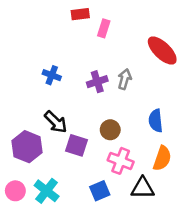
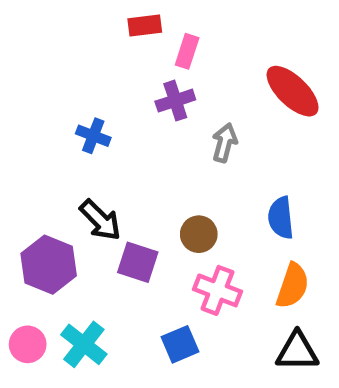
purple cross: (97, 82) -> (175, 101), moved
black triangle: (143, 188) -> (297, 351), moved

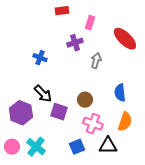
pink rectangle: (187, 51) -> (90, 23), moved
black triangle: (297, 351) -> (108, 146), moved

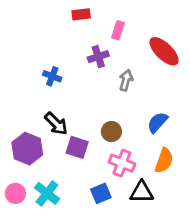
blue semicircle: (120, 93) -> (157, 122), turned 48

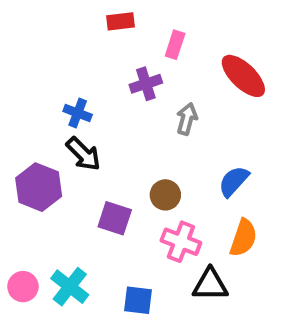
black arrow: (56, 124) -> (83, 154), moved
purple hexagon: (27, 149) -> (39, 187), moved
blue square: (101, 193) -> (138, 300), moved, turned 30

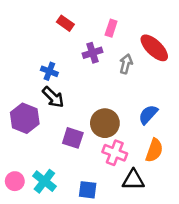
red rectangle: (120, 21) -> (65, 23), moved, turned 42
gray arrow: (187, 119) -> (126, 64), moved
brown circle: (165, 195) -> (105, 123), size x1.5

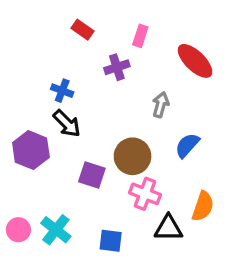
gray arrow: (126, 64) -> (161, 105), moved
orange semicircle: (154, 150) -> (203, 206), moved

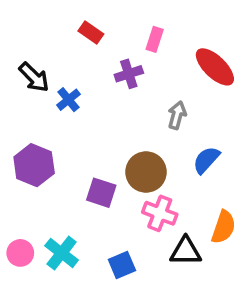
blue cross: (62, 91) -> (68, 100), turned 30
black arrow: (67, 123) -> (34, 77), moved
blue square: (111, 241) -> (122, 265), turned -30

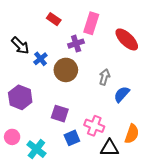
pink rectangle: (155, 39) -> (91, 23), size x1.5
gray arrow: (177, 115) -> (104, 77), moved
brown circle: (146, 172) -> (66, 70), moved
pink circle: (20, 253) -> (12, 137), moved
blue square: (122, 265) -> (72, 138), moved

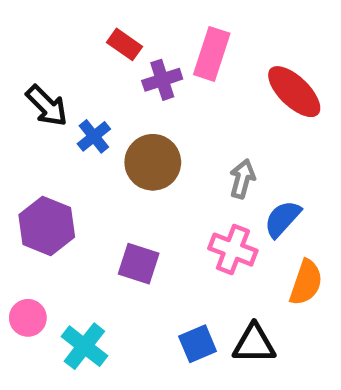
purple cross: (76, 44) -> (162, 80), moved
pink cross: (94, 126) -> (233, 250), moved
orange semicircle: (132, 134) -> (306, 283), moved
blue square: (72, 138) -> (198, 344), moved

